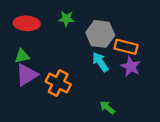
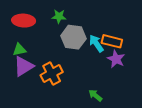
gray hexagon: (100, 34) -> (73, 37), moved
cyan arrow: (100, 62) -> (96, 43), moved
orange cross: (58, 83) -> (52, 74), turned 35

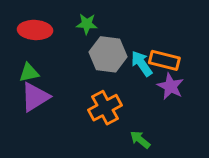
orange cross: (52, 74) -> (105, 108), moved

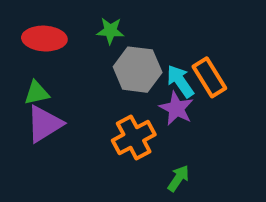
orange rectangle: (164, 60) -> (209, 77), turned 44
purple star: (170, 86) -> (176, 108), moved
green arrow: (140, 140) -> (178, 178), turned 85

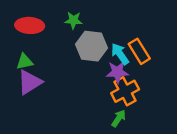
purple star: (176, 108) -> (117, 72), turned -30
orange cross: (134, 138) -> (125, 91), moved

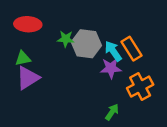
green star: (73, 20) -> (66, 39), moved
orange cross: (125, 91) -> (140, 86), moved

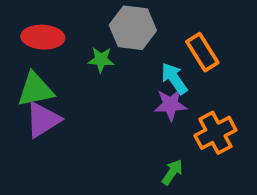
gray hexagon: (86, 44) -> (133, 28), moved
orange rectangle: (132, 49) -> (202, 52), moved
green triangle: (23, 58) -> (35, 90), size x1.5

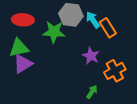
green star: (101, 60) -> (54, 32), size x1.6
cyan arrow: (174, 78) -> (93, 20), moved
purple star: (170, 105) -> (91, 56), turned 30

